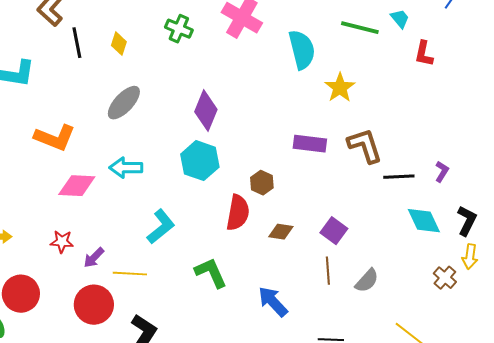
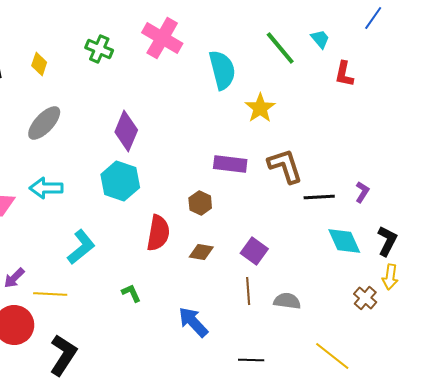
green line: (360, 28) -> (280, 48), turned 36
brown hexagon: (262, 183) -> (200, 203), moved
green L-shape: (211, 273) -> (131, 293), size x0.6
gray semicircle: (367, 281) -> (287, 301), turned -124

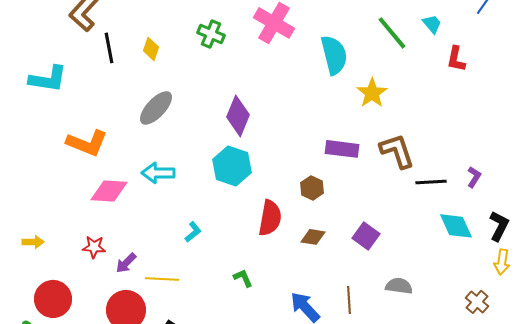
cyan L-shape: (81, 247) -> (193, 232), size x0.6
brown line: (248, 291) -> (349, 300), moved
brown cross: (365, 298) -> (477, 302), moved

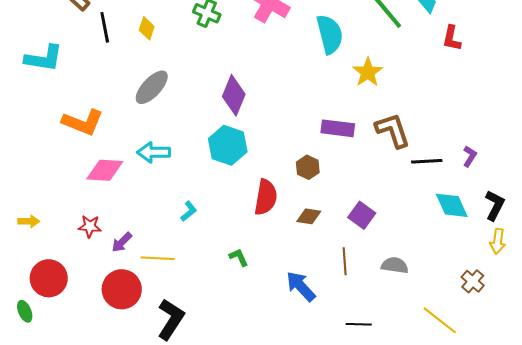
brown line: (349, 300) -> (345, 261), moved

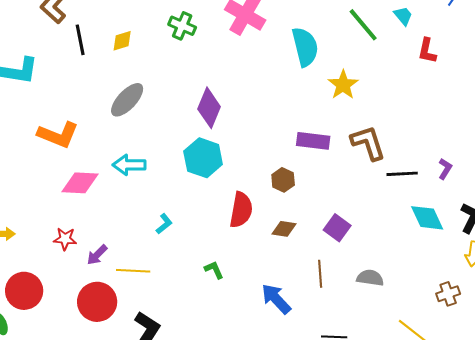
yellow diamond: (147, 28) -> (122, 41), turned 55
brown cross: (473, 281) -> (448, 294), turned 30

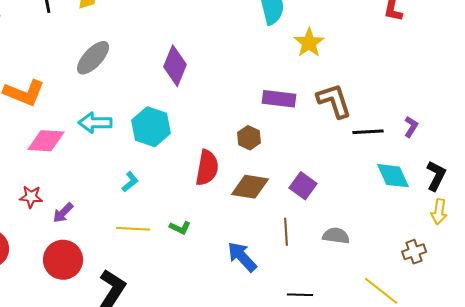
cyan hexagon: (203, 158) -> (151, 127), moved
brown diamond: (284, 229) -> (250, 187), size x1.5
green L-shape: (214, 270) -> (180, 228), turned 140
yellow line: (133, 271) -> (133, 229), moved

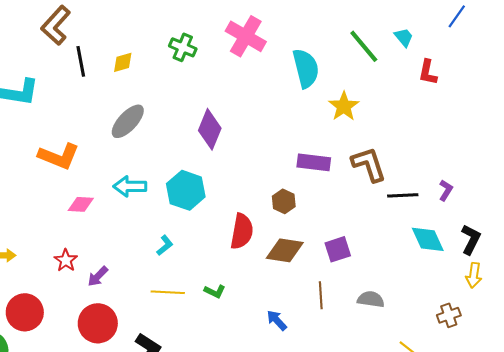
pink diamond: (46, 141) -> (81, 204), size x0.7
purple square: (303, 186) -> (338, 249), turned 36
red star: (31, 197) -> (66, 260), turned 30
blue arrow: (242, 257) -> (277, 320), size x0.7

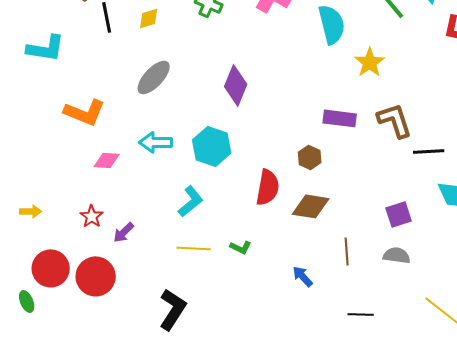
cyan L-shape: (165, 245) -> (191, 201), size x1.5
purple square: (338, 249) -> (399, 214), moved
red circle: (98, 323) -> (96, 276), moved

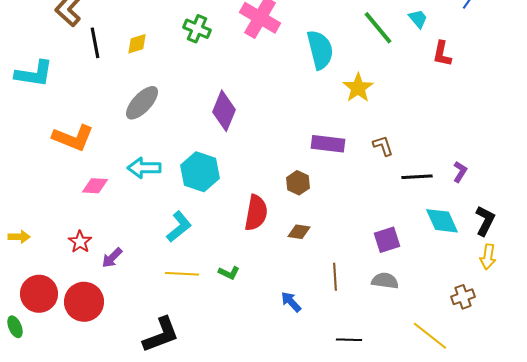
brown L-shape: (395, 120) -> (383, 146), size x0.6
brown diamond: (311, 206) -> (299, 232), size x0.6
black L-shape: (173, 309) -> (161, 335), turned 36

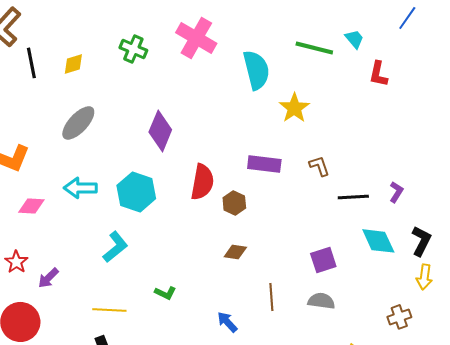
green line: (378, 28) -> (314, 48), turned -36
red semicircle: (256, 213) -> (202, 182), moved
yellow line: (182, 274) -> (109, 310), moved

